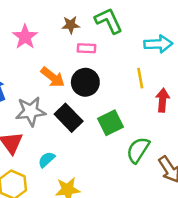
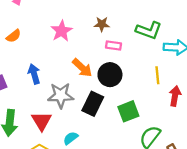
green L-shape: (109, 21) -> (149, 30), moved, turned 130
black rectangle: (69, 118) -> (93, 104), turned 65

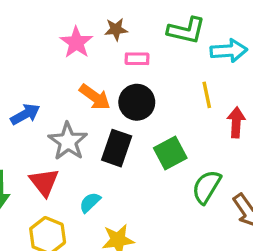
pink star: (62, 31) -> (76, 42), moved
blue arrow: (34, 74) -> (25, 114), turned 84
gray star: (61, 95) -> (68, 141), turned -30

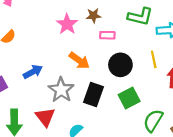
black circle: (137, 102) -> (120, 65), moved

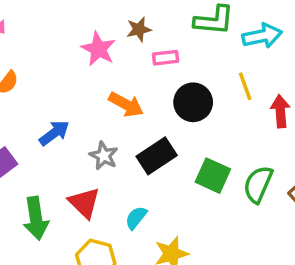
gray star: (61, 90) -> (104, 156), size x0.7
black rectangle: (93, 94) -> (157, 156), turned 45
green square: (129, 98) -> (213, 176), moved, turned -30

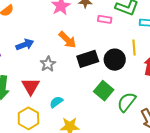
pink rectangle: (166, 58) -> (105, 19), moved
black circle: (193, 102) -> (115, 60), moved
black rectangle: (157, 156) -> (88, 59), moved

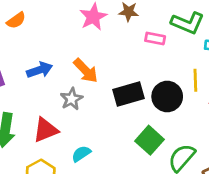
orange arrow: (67, 40) -> (86, 71), moved
red triangle: (31, 86) -> (46, 130), turned 36

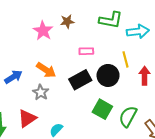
pink rectangle: (155, 39) -> (86, 51), moved

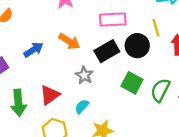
pink rectangle: (86, 51) -> (113, 20), size x1.6
gray star: (41, 92) -> (84, 75), moved

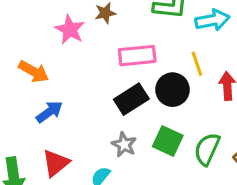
orange arrow: (69, 41) -> (34, 72), moved
blue arrow: (33, 50) -> (49, 112), moved
gray star: (84, 75) -> (124, 145), moved

